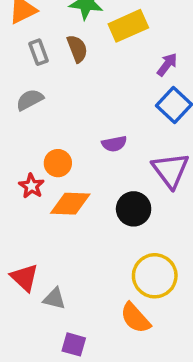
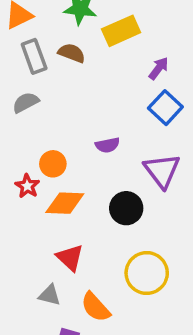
brown semicircle: (77, 49) -> (72, 53), turned -48
gray rectangle: (39, 52) -> (34, 56), size x1.4
red triangle: (24, 278) -> (70, 258), moved
orange semicircle: (135, 318) -> (96, 307), moved

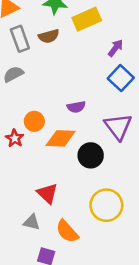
brown semicircle: (72, 53) -> (49, 36), turned 144
orange diamond: (65, 203) -> (61, 138), moved

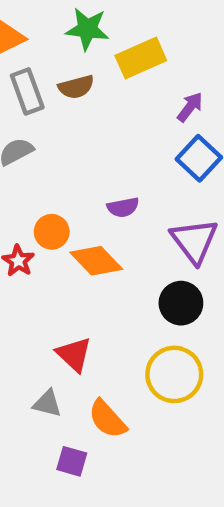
orange diamond: (61, 138) -> (96, 261), turned 44
black circle: (91, 155) -> (181, 303), moved

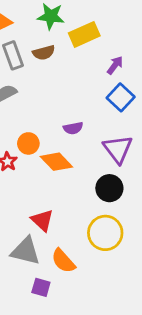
gray triangle: (47, 403) -> (26, 251), size x1.6

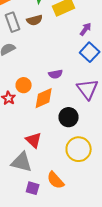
orange diamond: (56, 162) -> (44, 98), turned -70
black circle: (109, 188) -> (69, 117), moved
orange semicircle: (63, 261) -> (56, 180), moved

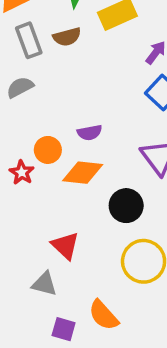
purple semicircle: (56, 74) -> (90, 133), moved
orange diamond: (44, 98) -> (83, 173), turned 30
gray triangle: (22, 162) -> (44, 284), size x0.7

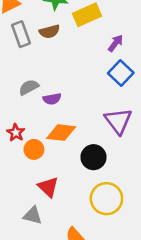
gray semicircle: (20, 87) -> (29, 87), moved
purple semicircle: (90, 133) -> (52, 99), moved
orange circle: (48, 150) -> (34, 149), moved

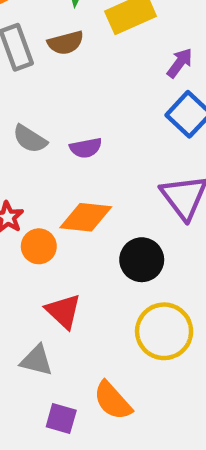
gray semicircle: (29, 87) -> (30, 139), turned -120
purple semicircle: (52, 99) -> (86, 148), moved

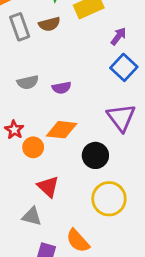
gray semicircle: (30, 139) -> (28, 82), turned -45

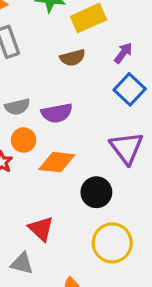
brown semicircle: (49, 24) -> (73, 58), moved
purple semicircle: (62, 88) -> (57, 113), size x1.4
orange circle: (33, 147) -> (24, 140), moved

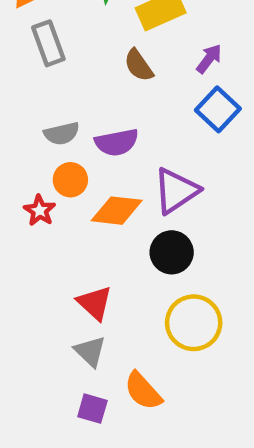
brown semicircle: (73, 58) -> (139, 65), turned 70
purple triangle: (126, 148) -> (176, 191), moved, turned 33
gray triangle: (22, 263) -> (90, 351), moved, turned 30

